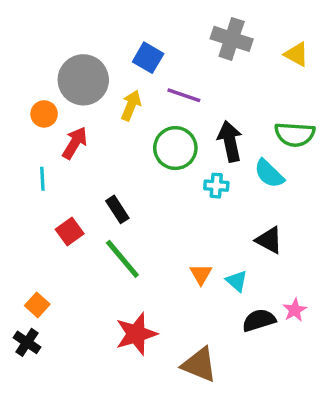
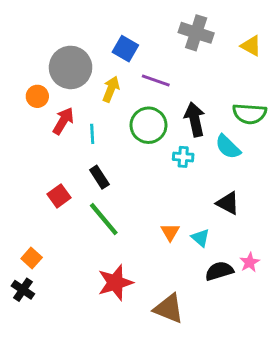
cyan line: (42, 179) -> (92, 134), moved

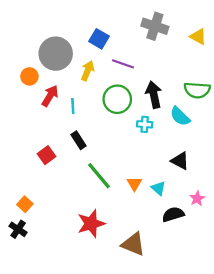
green line: (104, 219) -> (99, 176), moved
pink star: (250, 262) -> (197, 198), moved

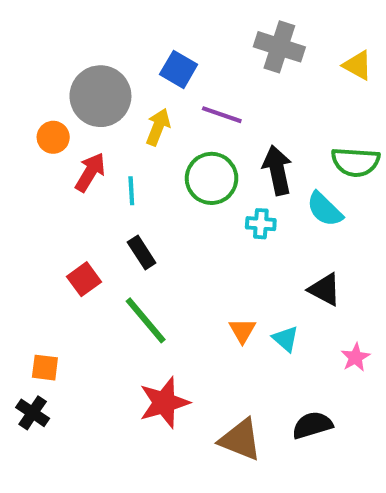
green line: (99, 176) -> (146, 320), moved
orange square: (25, 204) -> (45, 368), turned -35
black semicircle: (173, 214) -> (312, 425), moved

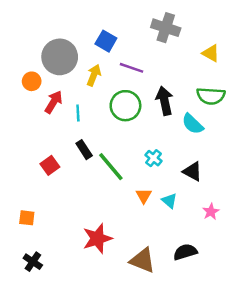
yellow triangle: (358, 65) -> (211, 53), moved
cyan cross: (261, 224) -> (153, 158), moved, turned 35
green line: (146, 320) -> (111, 167), moved
black cross: (33, 413) -> (33, 262), moved

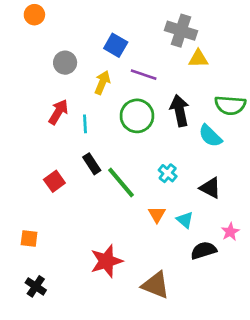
yellow triangle: (211, 53) -> (198, 59), moved, turned -30
gray circle: (60, 57) -> (65, 63), size x0.6
orange circle: (32, 81) -> (34, 15), moved
black semicircle: (185, 252) -> (204, 250), moved

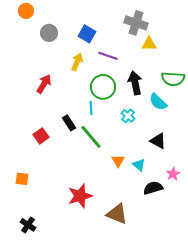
gray circle: (65, 63) -> (49, 33), moved
cyan line: (85, 124) -> (91, 108), moved
cyan cross: (168, 173) -> (128, 116), moved
black cross: (36, 286) -> (28, 225), moved

